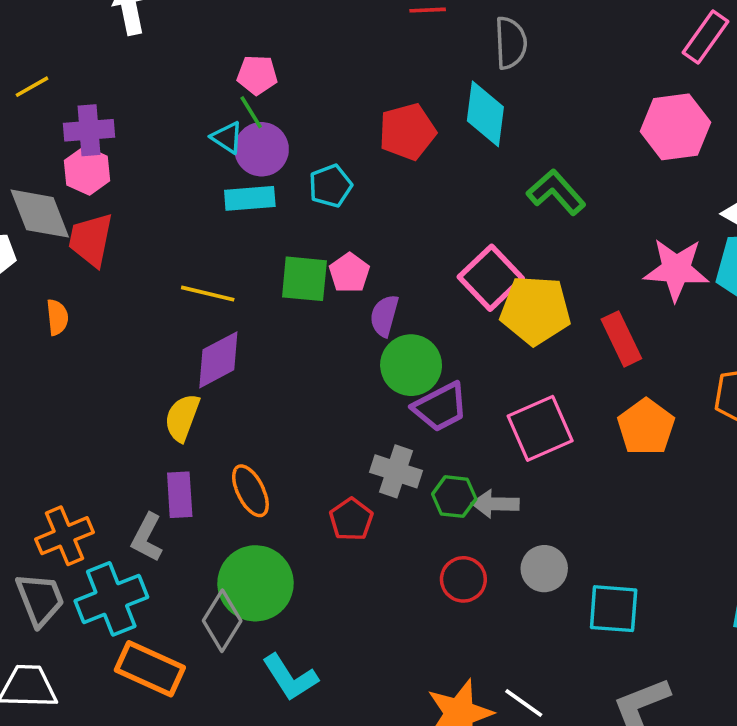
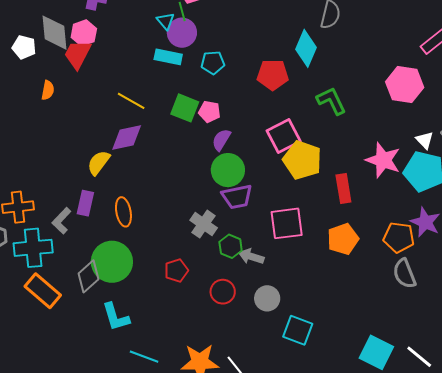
red pentagon: (407, 132) -> (273, 75), moved
pink hexagon: (87, 171) -> (84, 33), moved
pink pentagon: (349, 273) -> (209, 112), turned 30
red pentagon: (351, 519) -> (176, 270), moved

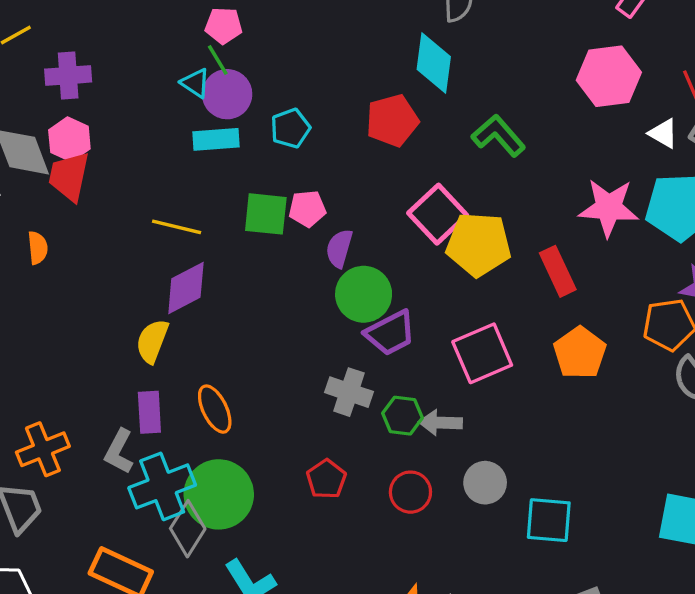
white triangle: (425, 140) -> (663, 133), moved
cyan cross: (33, 248) -> (162, 486), moved

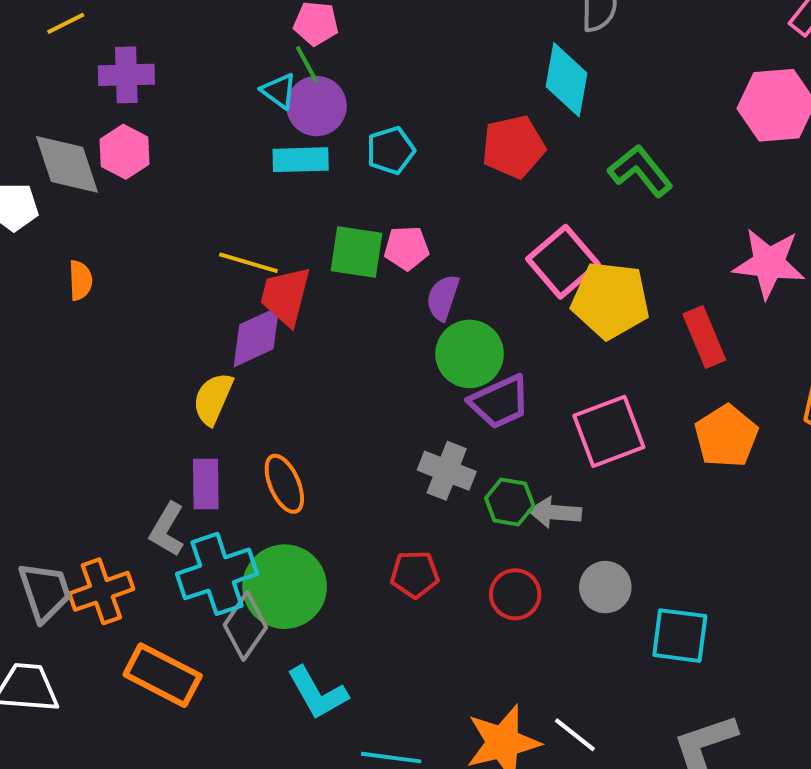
red trapezoid: (69, 176) -> (285, 296), moved
orange cross: (43, 449) -> (101, 591), moved
red pentagon: (326, 479) -> (415, 574), turned 30

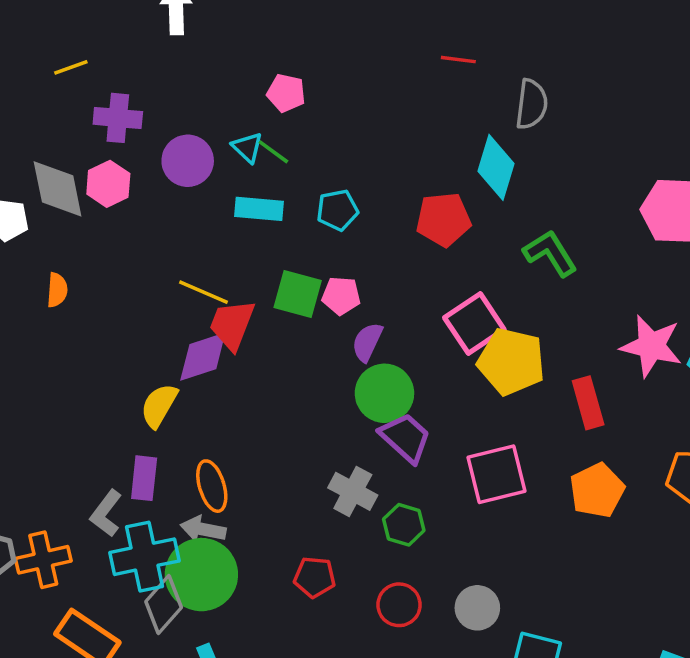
green line: (307, 64) -> (273, 152), moved, turned -32
purple circle: (316, 106) -> (188, 161), moved
purple trapezoid: (500, 402) -> (405, 438), turned -120
gray arrow: (555, 512) -> (203, 529), moved

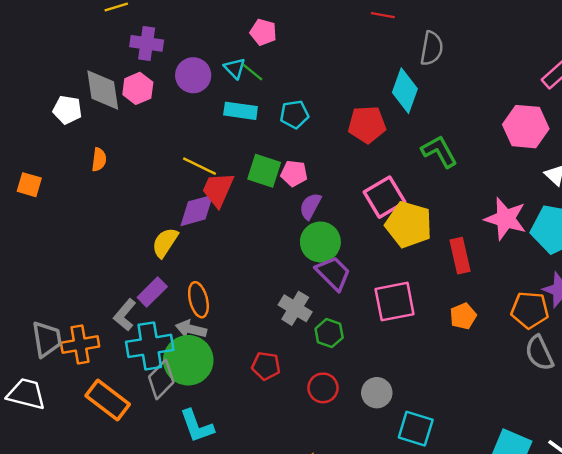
purple rectangle: (144, 478) -> (152, 292), turned 36
orange pentagon: (597, 490) -> (463, 316), size x0.7

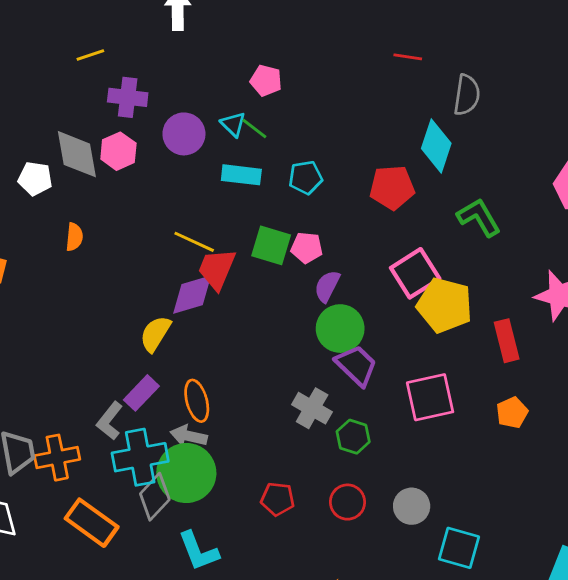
red pentagon: (266, 366) -> (278, 499), moved

